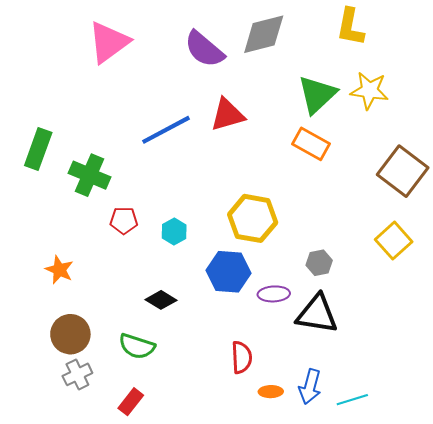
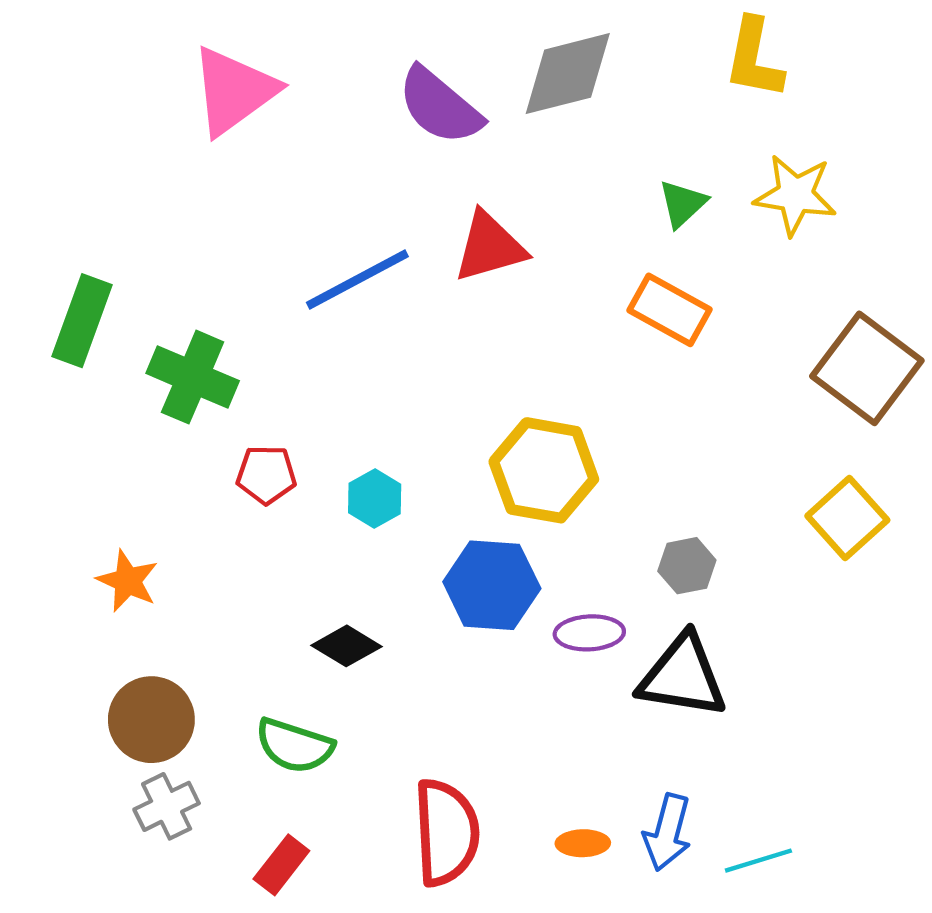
green triangle: (317, 95) -> (683, 204), size x0.6
red semicircle: (242, 357) -> (446, 832), moved, size x1.5

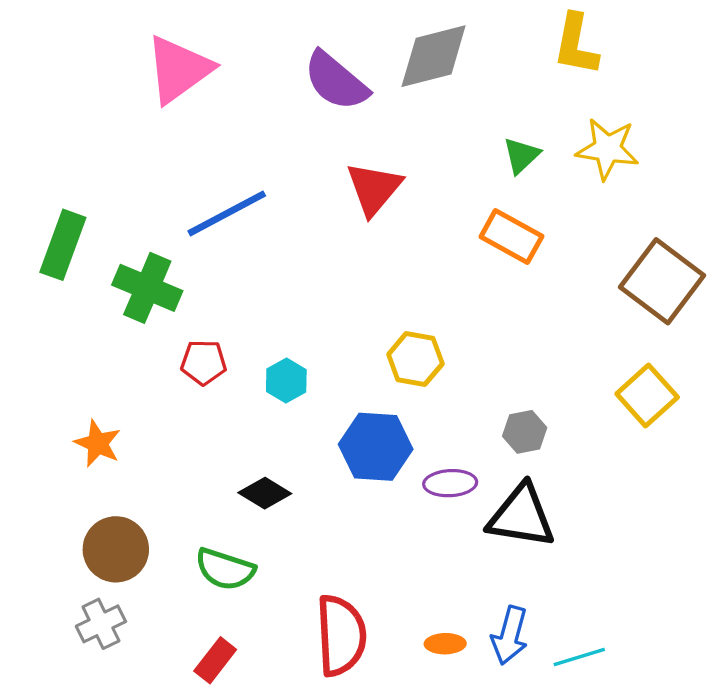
red triangle: (490, 247) -> (374, 189), turned -34
blue line: (357, 279) -> (227, 213), moved
yellow hexagon: (544, 470) -> (415, 359), size x0.7
gray cross: (167, 806) -> (101, 624), moved

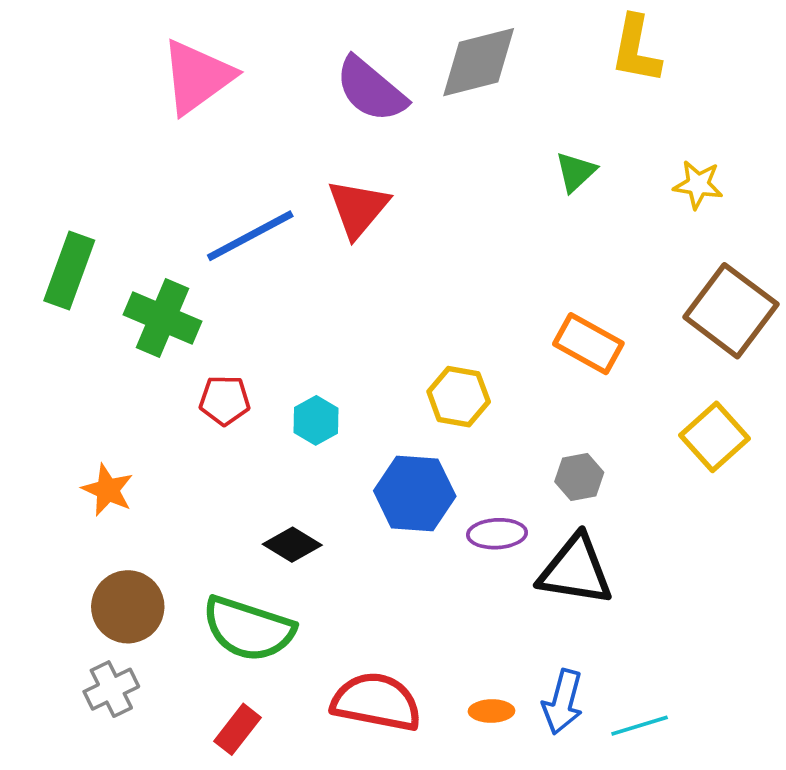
yellow star: (607, 149) -> (698, 185), moved, size x0.7
red triangle: (374, 189) -> (358, 208), moved
orange rectangle: (511, 237) -> (588, 344), moved
green semicircle: (225, 569) -> (248, 629), size x1.4
red semicircle: (341, 635) -> (376, 702), turned -76

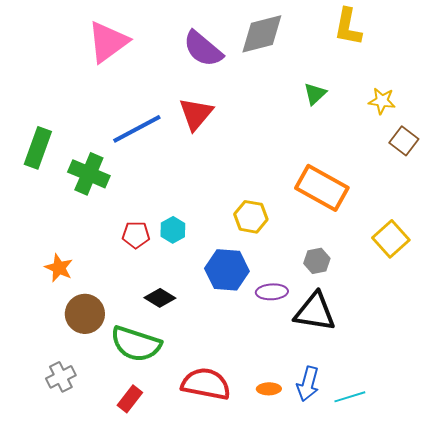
brown square: (731, 311) -> (404, 141), moved, size x0.6
orange rectangle: (588, 344) -> (322, 188), size x1.4
red pentagon: (225, 400) -> (136, 235), moved
brown circle: (128, 607) -> (85, 314), moved

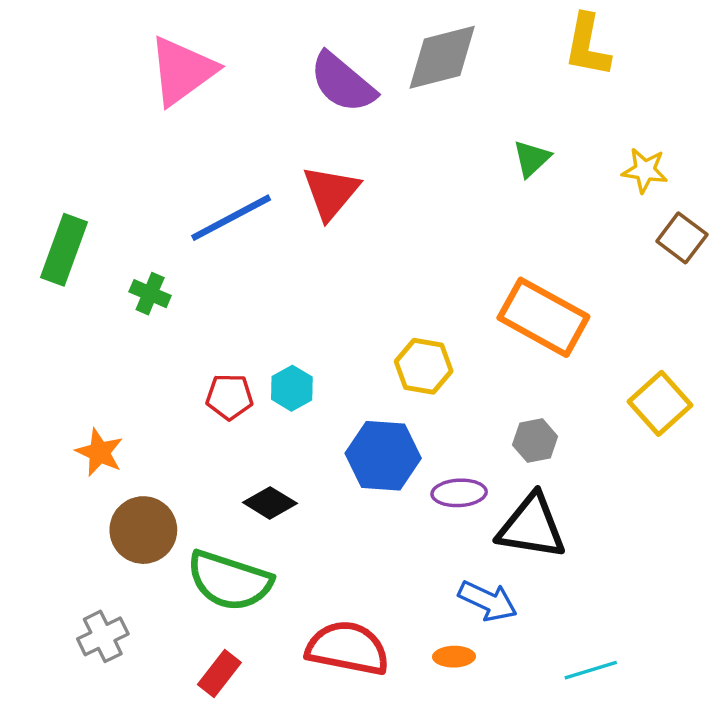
green cross: (89, 174) -> (150, 294), size x0.6
blue arrow: (308, 384) -> (488, 601), moved, turned -80

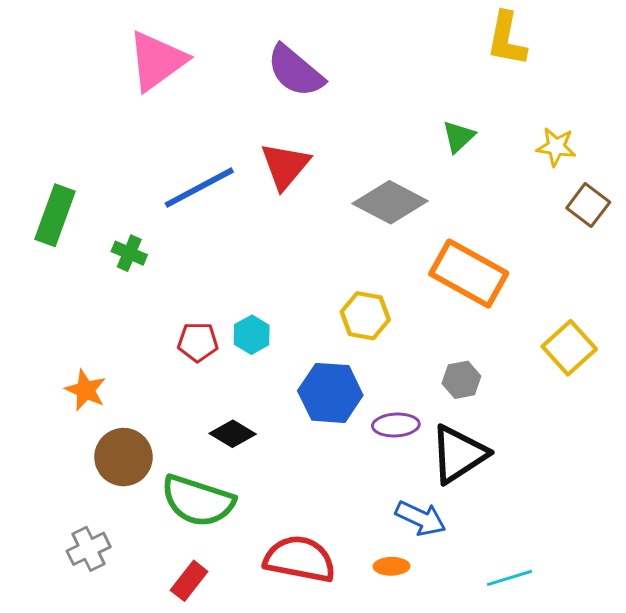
gray diamond: (442, 57) -> (390, 202), moved, turned 42
black triangle: (532, 527) -> (458, 454), turned -42

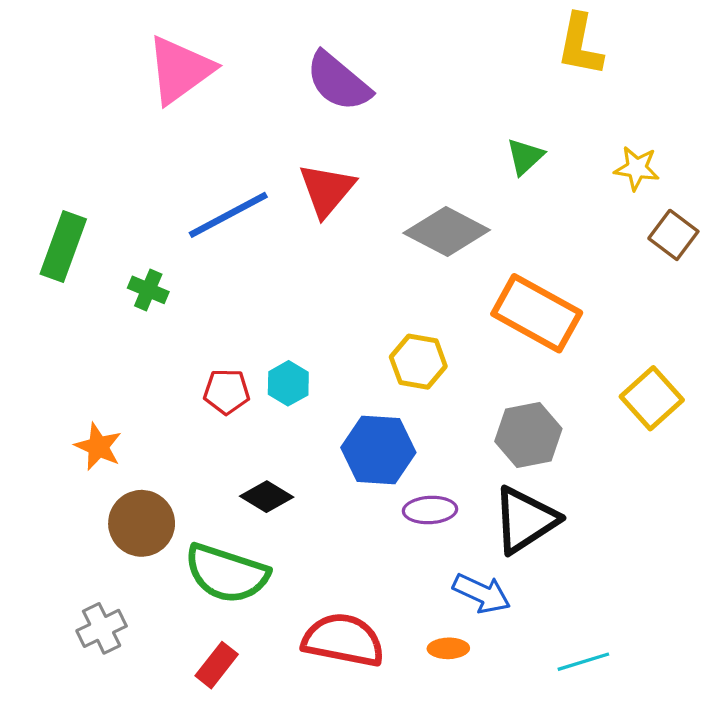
gray hexagon: (461, 380) -> (528, 435), size x1.5
purple ellipse: (396, 425) -> (430, 510), moved

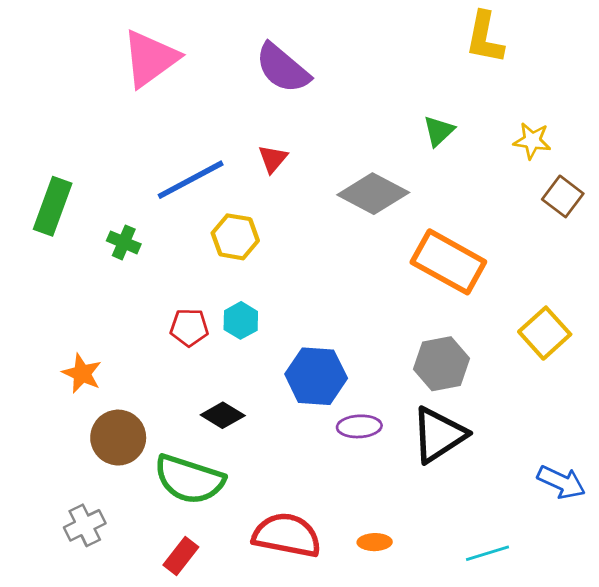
red triangle: (327, 190) -> (273, 159), size x0.6
yellow hexagon: (418, 362) -> (235, 237), moved
blue arrow: (482, 593) -> (561, 482), moved

